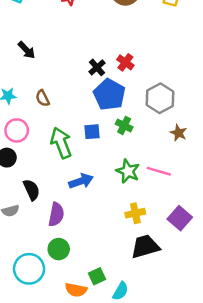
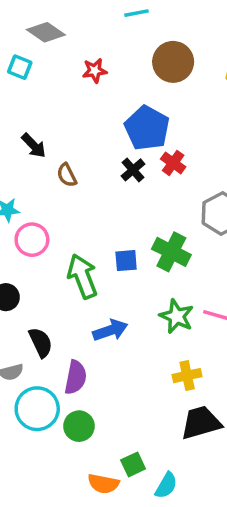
blue pentagon: (109, 95) -> (147, 128), moved
brown semicircle: (43, 98) -> (67, 175), moved
green cross: (124, 125) -> (171, 252), size x1.5
pink circle: (17, 130) -> (32, 240), moved
cyan circle: (29, 269) -> (37, 409), moved

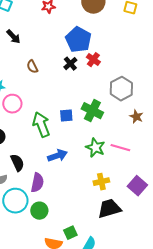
black arrow: (34, 146) -> (13, 37), moved

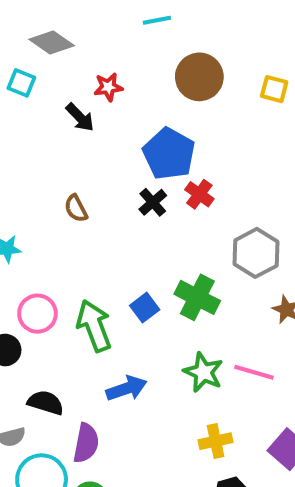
black arrow: (13, 37) -> (80, 117), moved
pink circle: (12, 104) -> (37, 314), moved
blue square: (66, 116) -> (145, 308), turned -32
black semicircle: (17, 163) -> (46, 403), turned -48

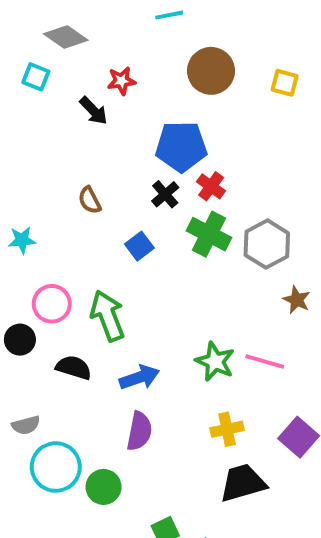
blue pentagon: (169, 154) -> (181, 146), turned -30
green cross: (197, 297) -> (209, 234), moved
blue square: (145, 308) -> (139, 246), moved
black semicircle: (46, 403) -> (74, 367), moved
purple semicircle: (86, 443) -> (139, 431), moved

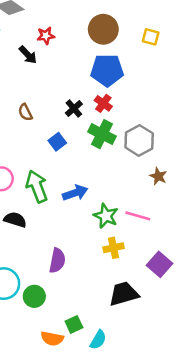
blue pentagon: (181, 146) -> (107, 70), moved
blue arrow: (139, 377) -> (75, 193), moved
yellow cross: (227, 429) -> (114, 248), moved

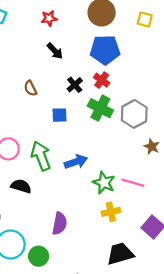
black arrow: (28, 55) -> (55, 51), moved
blue square: (57, 142) -> (60, 115), turned 35

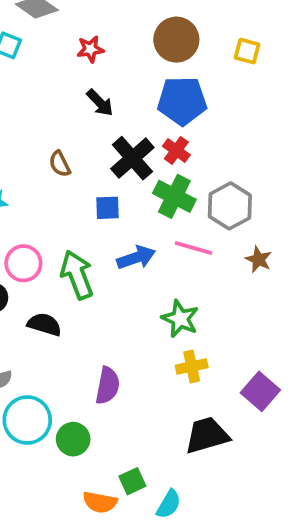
black cross: (75, 85) -> (132, 158), size x1.6
blue arrow: (76, 162) -> (136, 258), moved
pink line: (133, 183) -> (194, 248), moved

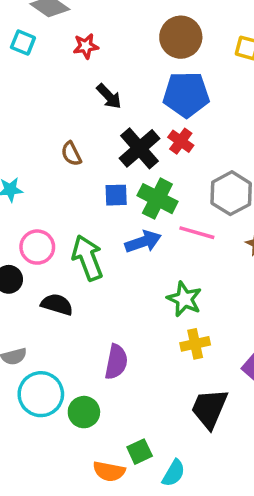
red star: (90, 49) -> (86, 46), moved
green cross: (174, 196) -> (157, 199), moved
black trapezoid: (207, 435) -> (209, 408), turned -51

